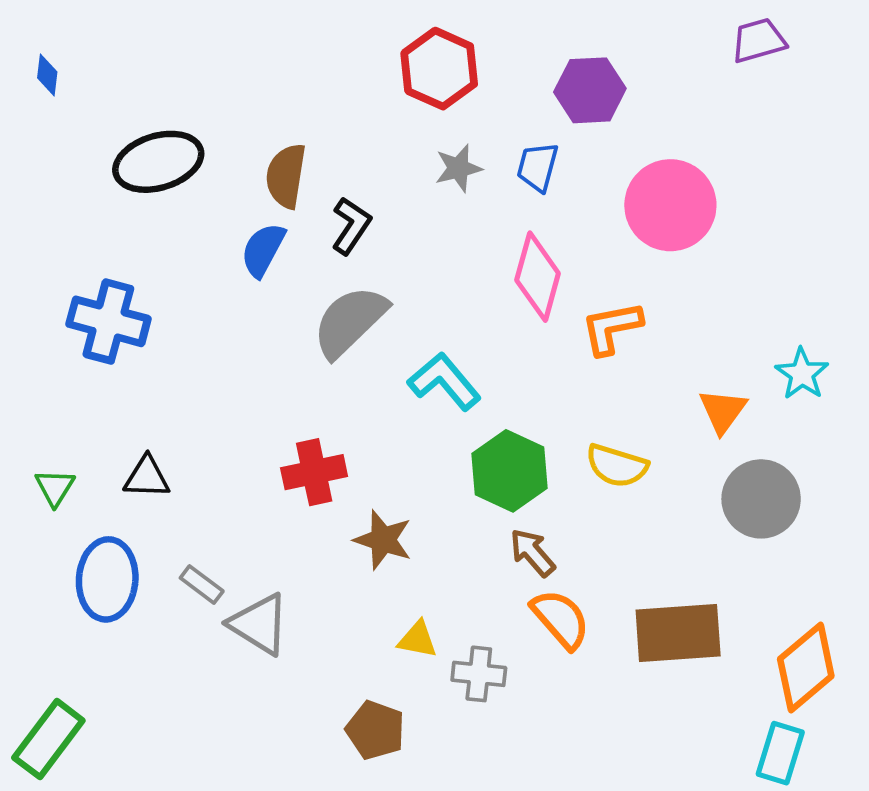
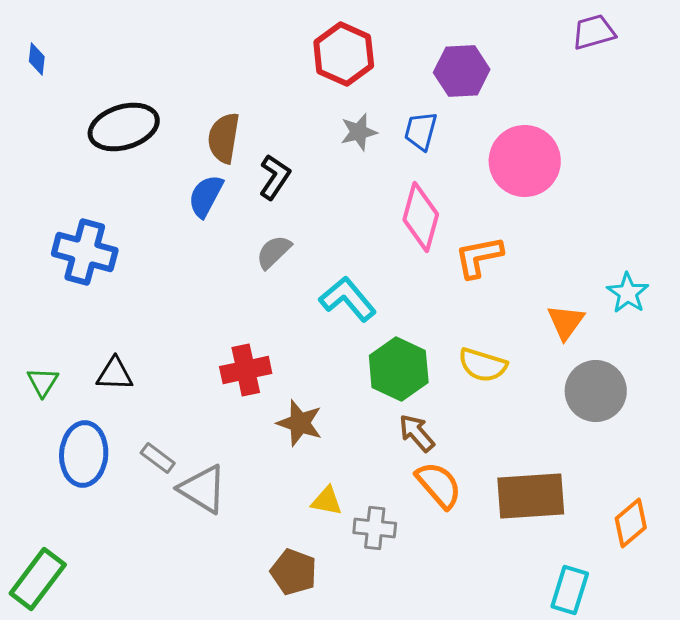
gray semicircle: (350, 321) -> (274, 252), size x0.6
orange diamond: (806, 668) -> (631, 523), size x0.7
cyan rectangle: (780, 753) -> (570, 590), moved

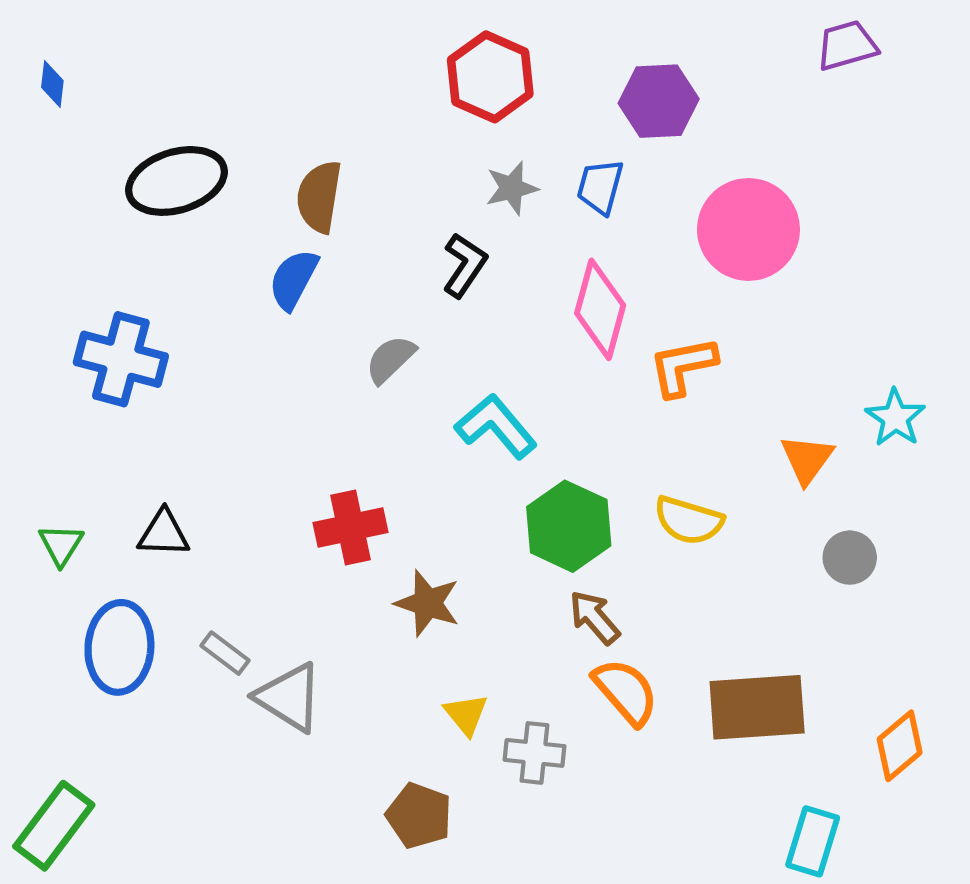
black L-shape: (275, 177) -> (465, 265), moved
gray circle: (596, 391) -> (850, 558), size x0.6
yellow triangle: (327, 501) -> (466, 714), turned 40

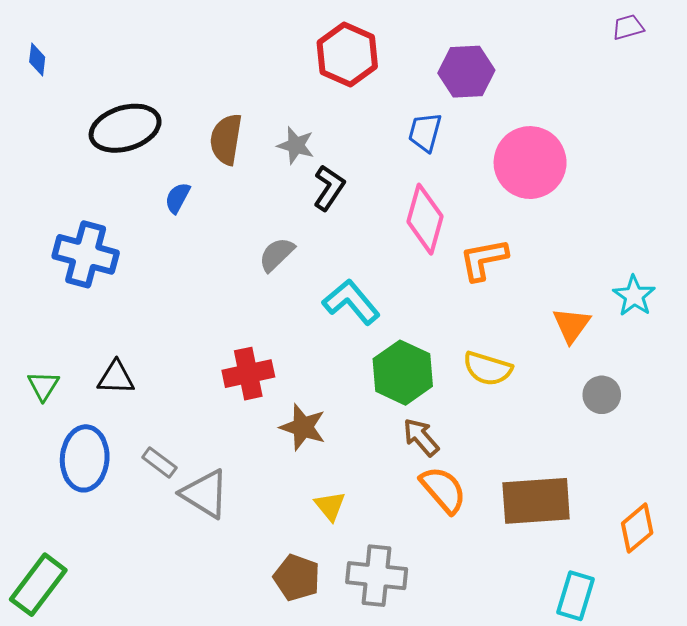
purple trapezoid: (847, 45) -> (628, 27), moved, size x0.7
gray star: (512, 188) -> (296, 145), moved, turned 30
blue semicircle: (293, 279) -> (178, 198), moved, size x0.7
gray cross: (535, 753) -> (377, 576), moved, size x1.4

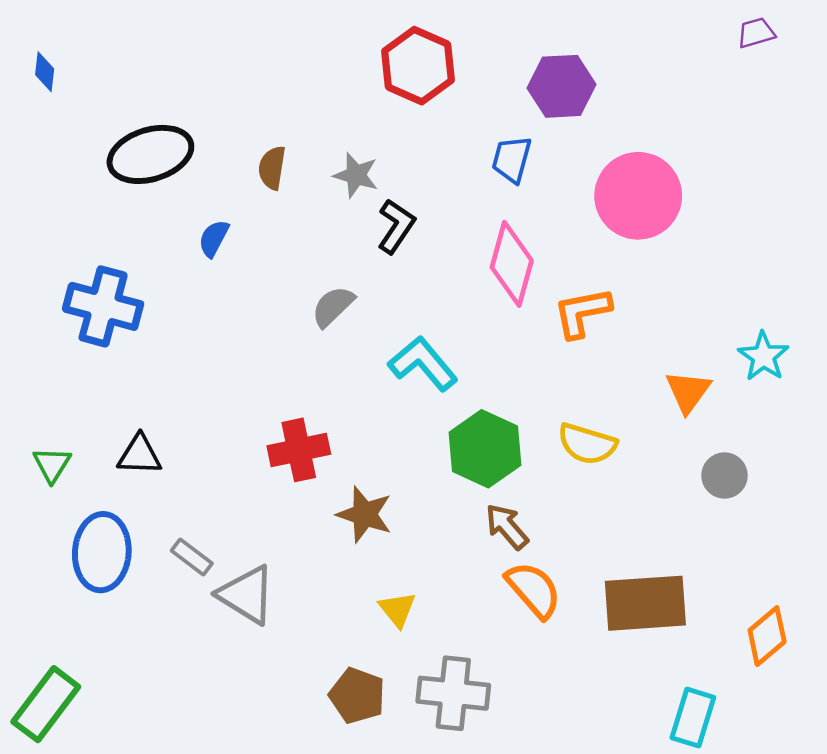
brown semicircle: (226, 139) -> (272, 168), size x0.7

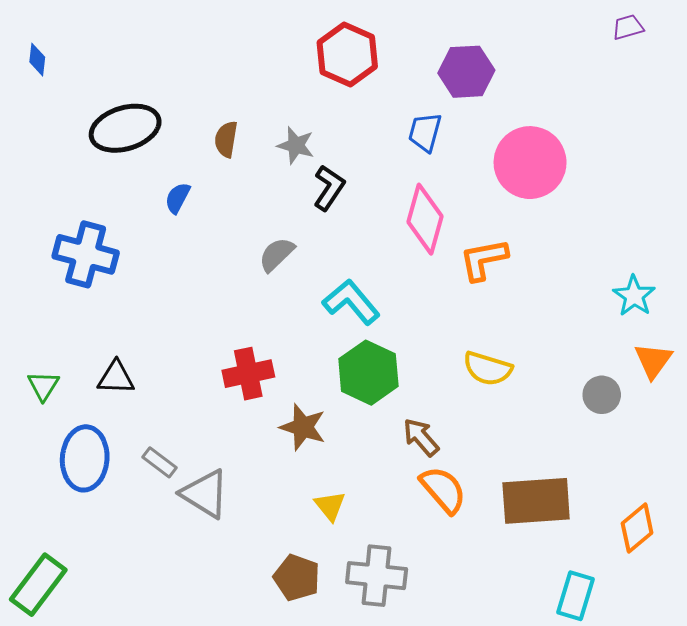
orange triangle: (688, 392) -> (653, 360), moved
green hexagon: (485, 449) -> (368, 373), moved

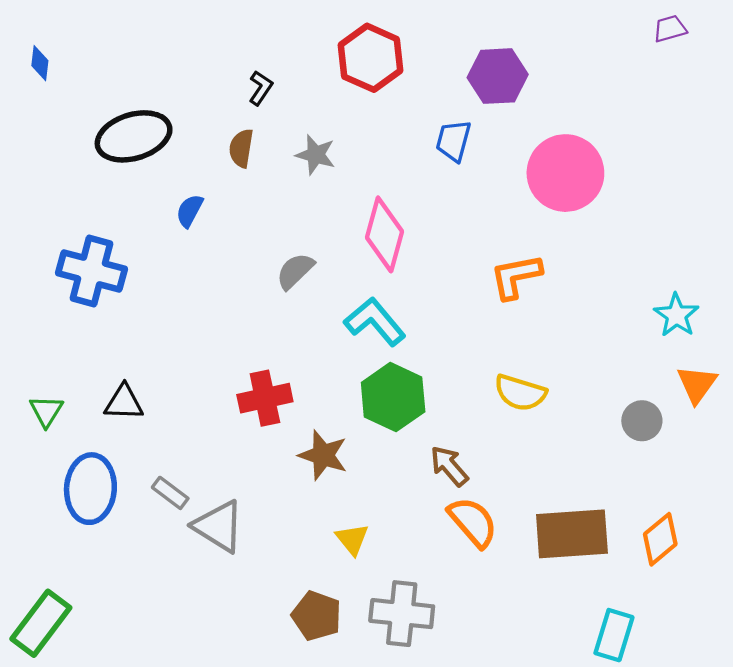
black L-shape: (329, 188) -> (261, 88), moved, size x0.7
pink diamond: (425, 219) -> (384, 234), moved
orange diamond: (637, 528) -> (660, 539), moved

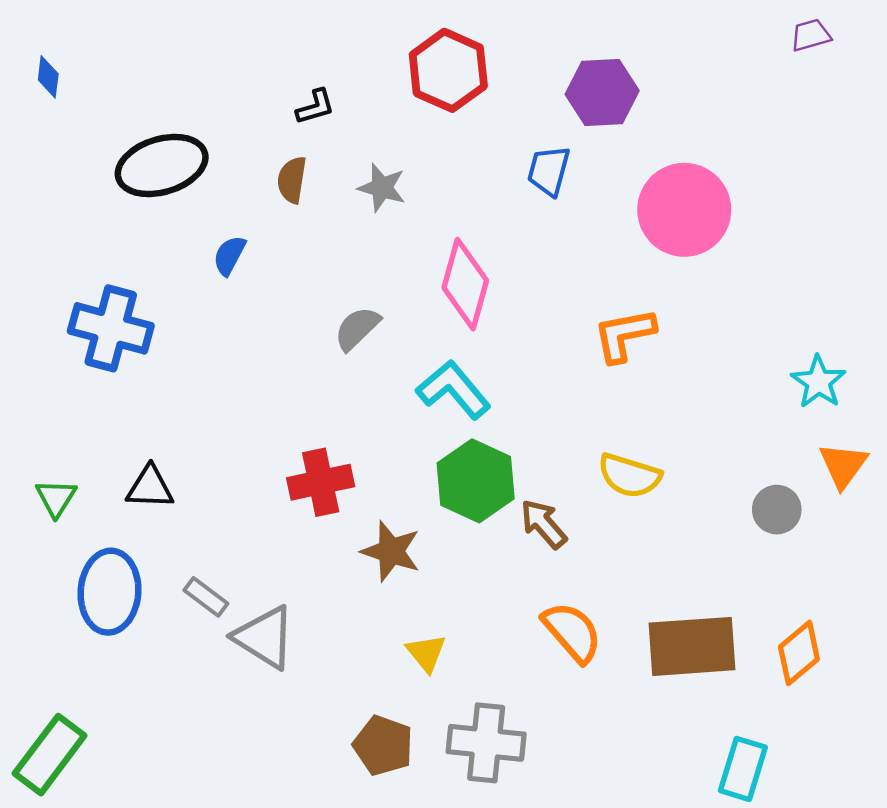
black L-shape: (261, 88) -> (315, 107), turned 40
brown arrow: (449, 466) -> (543, 524), moved

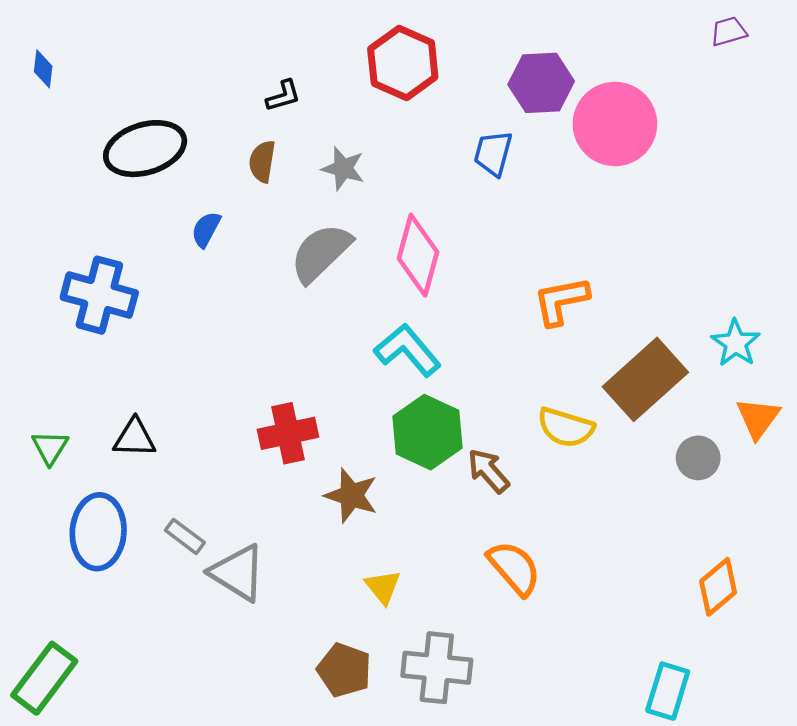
pink circle: (684, 210) -> (615, 124), moved
gray semicircle: (357, 328) -> (321, 253), moved, size x1.5
brown rectangle: (692, 646) -> (645, 379), moved, turned -38

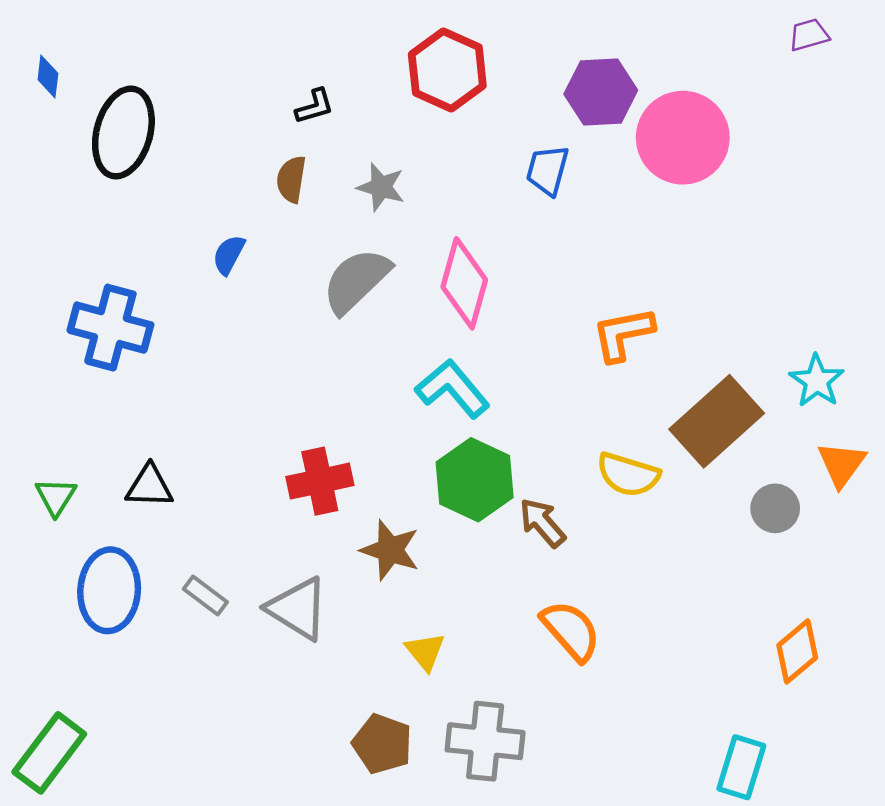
black ellipse: (145, 149) -> (123, 132), moved, turned -58
gray triangle: (238, 573) -> (298, 609), moved

